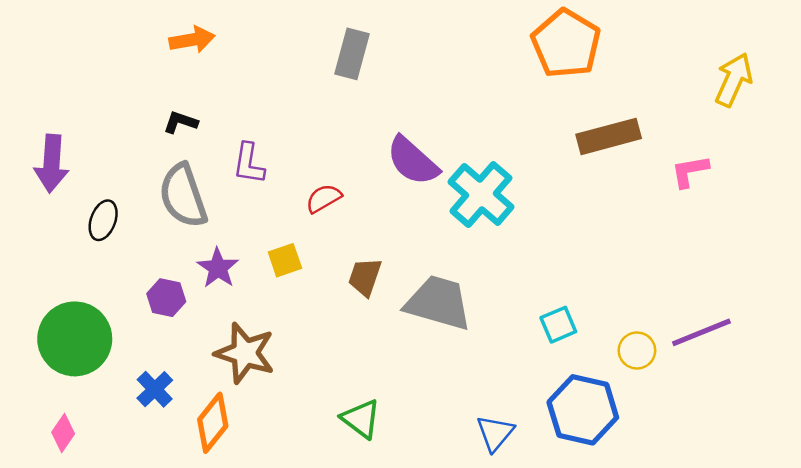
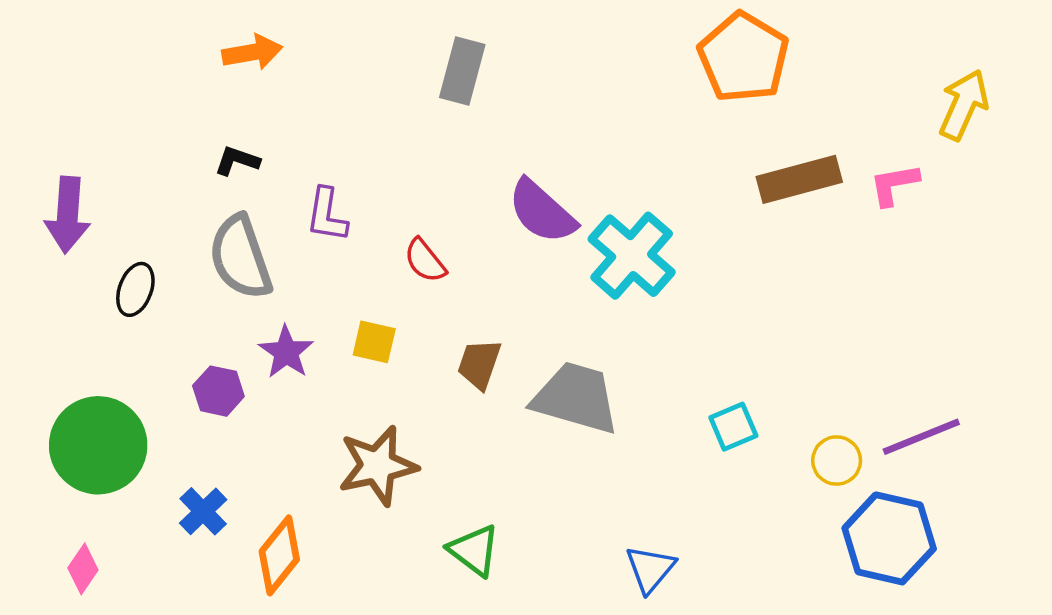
pink L-shape: (690, 171) -> (894, 184), moved
red semicircle: (324, 198) -> (425, 261), turned -99
yellow square: (285, 260) -> (374, 342), turned 32
brown star: (245, 353) -> (378, 466), moved, turned -30
blue hexagon: (583, 410) -> (889, 538), moved

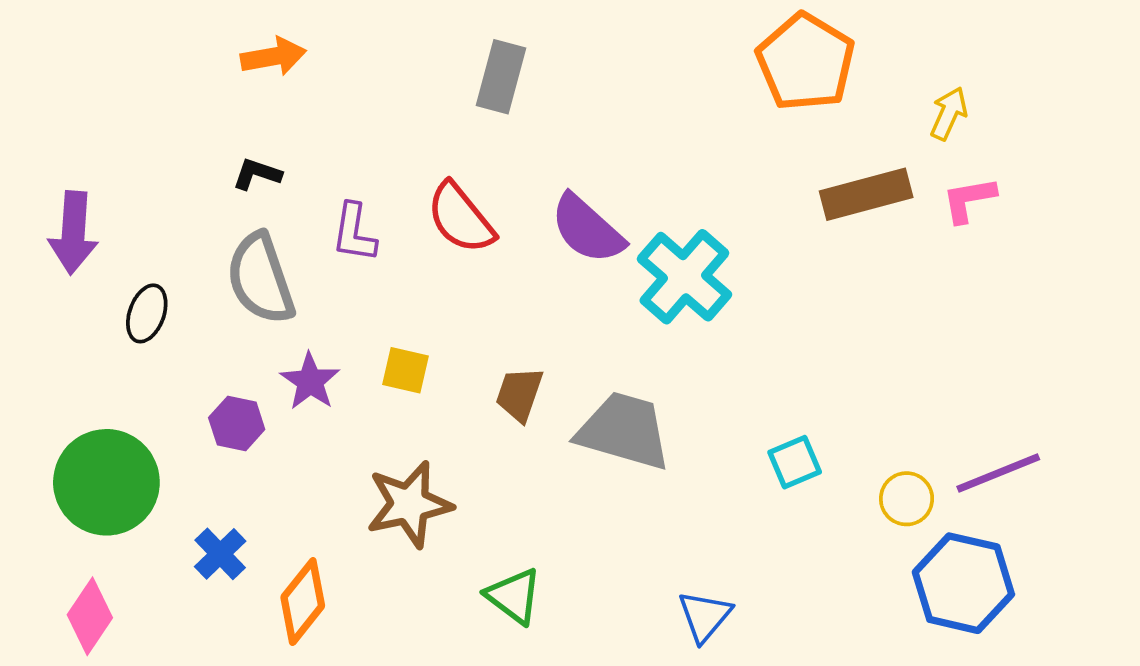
yellow arrow: (964, 105) -> (949, 113), moved, size x0.7
red semicircle: (425, 261) -> (461, 218), moved, size x1.5
pink diamond: (83, 569) -> (90, 616), size x1.4

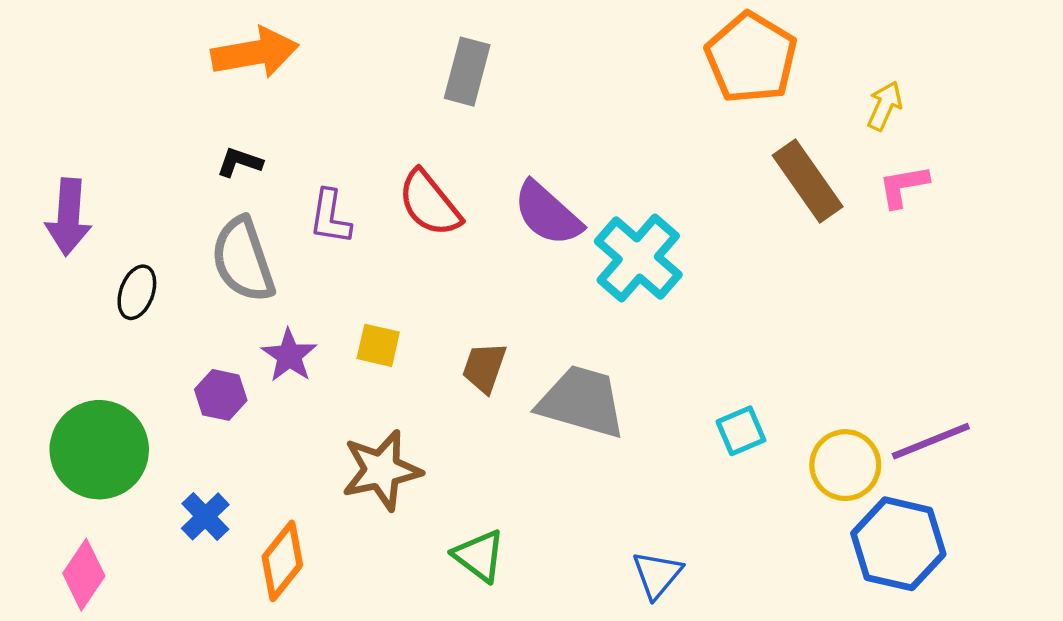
orange arrow: (273, 57) -> (255, 53), size x1.4
brown rectangle: (866, 194) -> (808, 181), turned 70
yellow circle: (907, 499) -> (845, 465), size x1.4

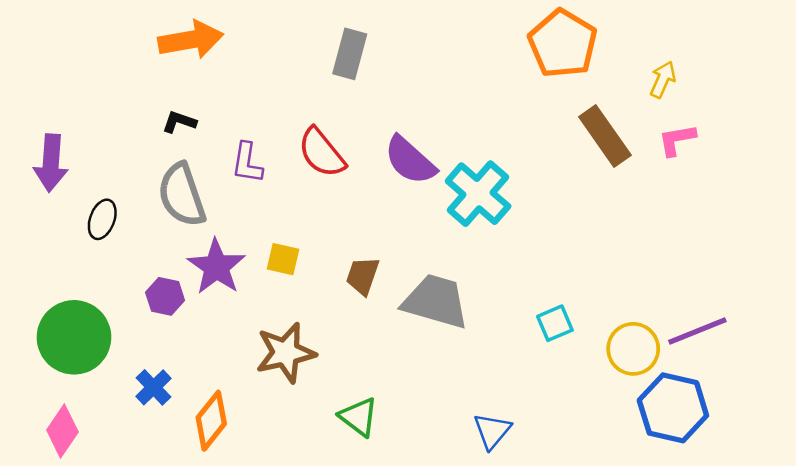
purple star: (289, 356) -> (216, 267), size x1.4

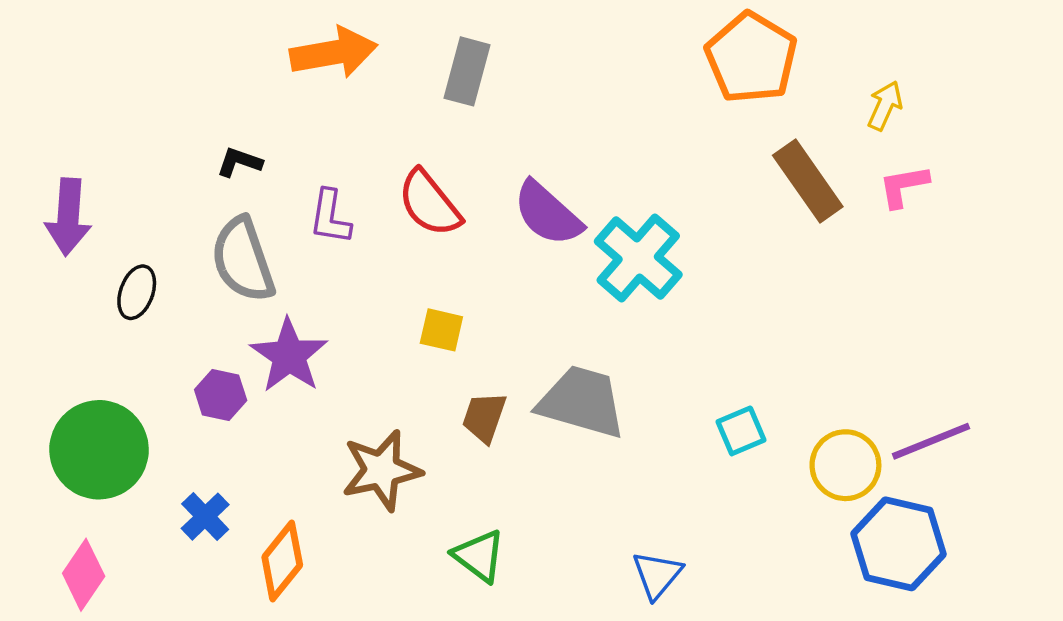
orange arrow: (191, 40) -> (334, 53), moved
yellow square: (283, 259) -> (441, 330), moved
brown trapezoid: (363, 276) -> (484, 417), moved

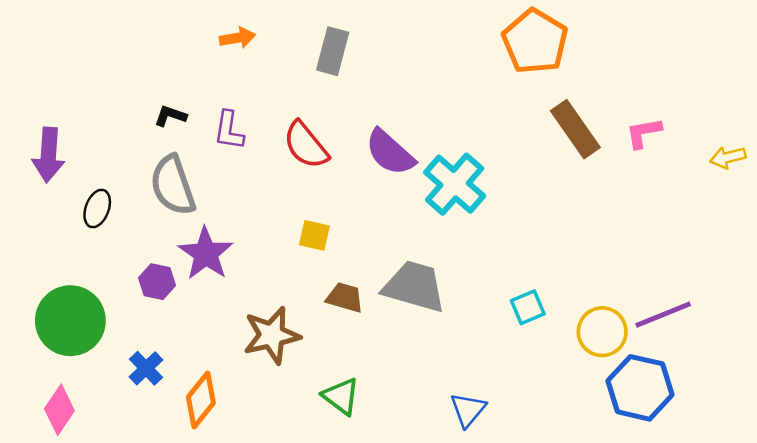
orange arrow: (334, 53) -> (237, 38), size x0.6
yellow arrow: (885, 106) -> (728, 157), moved, turned -128
purple L-shape: (330, 217) -> (229, 130), moved
brown trapezoid: (484, 417) -> (345, 298), turned 87

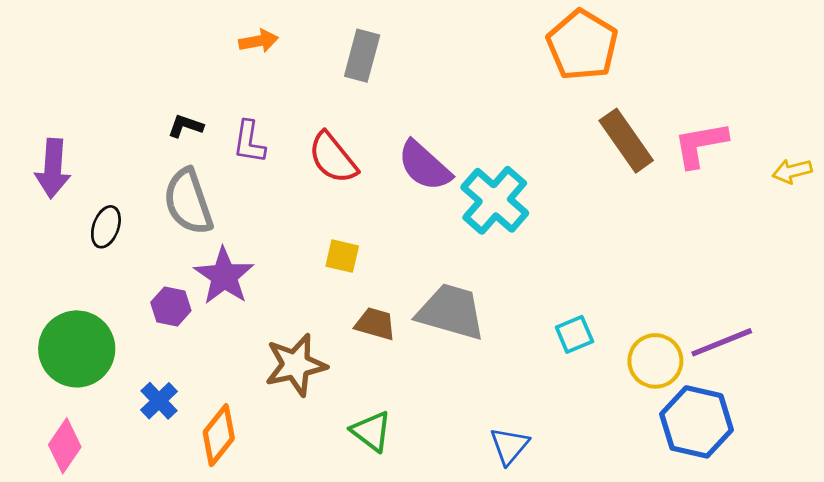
pink L-shape: (644, 133) -> (701, 145), size x1.4

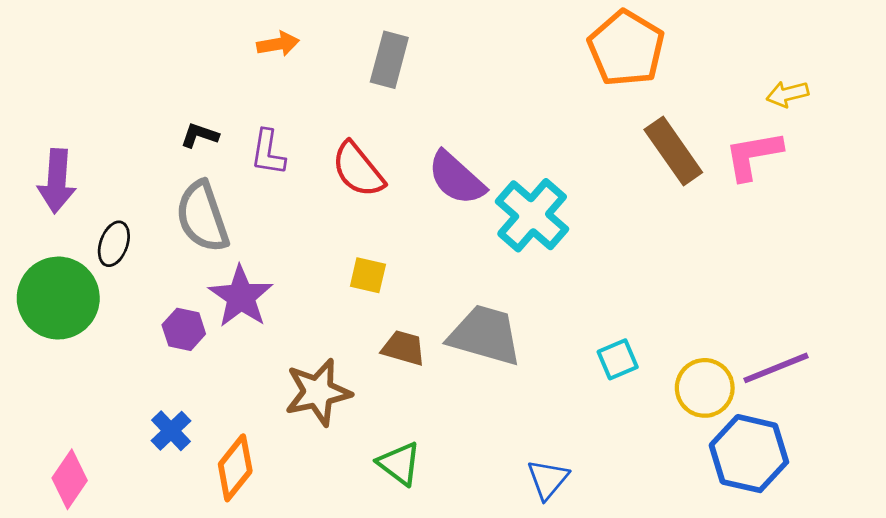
yellow arrow: (792, 171) -> (787, 94), moved
green circle: (77, 349) -> (58, 298), moved

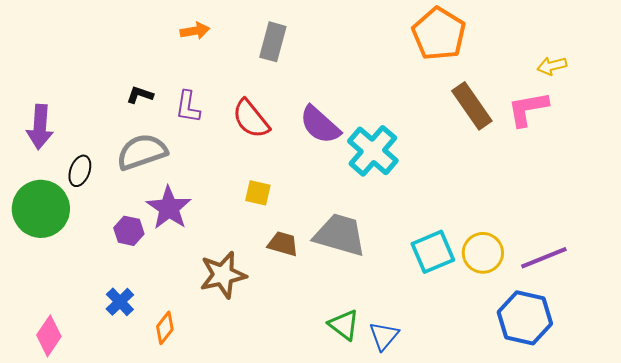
gray semicircle: (202, 217) -> (142, 152), turned 90
cyan square: (618, 359) -> (433, 252), size x1.5
yellow circle: (705, 388) -> (483, 253), moved
green triangle: (399, 464) -> (344, 325), moved
orange diamond: (235, 468) -> (165, 328), size x0.7

